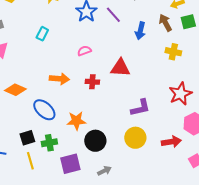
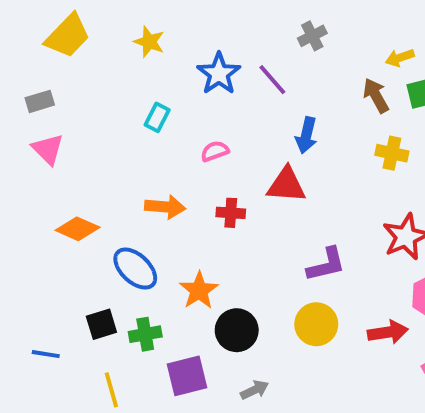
blue arrow: (140, 31) -> (306, 135), moved
cyan rectangle: (42, 34) -> (157, 117), moved
orange star: (76, 121) -> (199, 290), turned -30
yellow line: (30, 161) -> (111, 390), moved

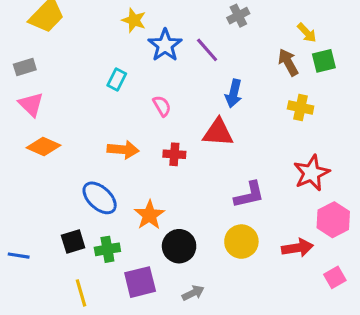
yellow star: (149, 42) -> (134, 20), moved
yellow arrow: (400, 58) -> (307, 33), turned -115
pink semicircle: (215, 151) -> (162, 106), turned 80
orange diamond: (78, 229) -> (44, 146), moved
blue line: (46, 354) -> (19, 256), moved

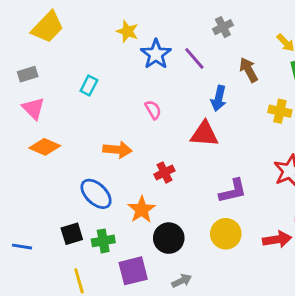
brown arrow: (288, 62) -> (249, 70), moved
cyan rectangle: (117, 79) -> (89, 86), moved
red cross: (174, 154) -> (164, 172), moved, turned -30

